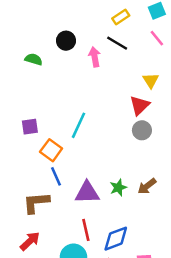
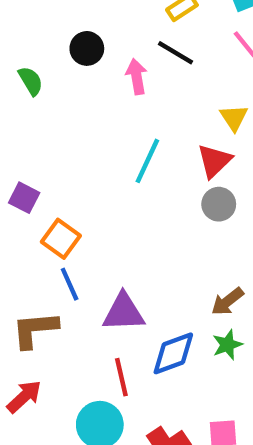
green semicircle: (34, 59) -> (31, 81), turned 42
cyan line: (78, 125) -> (147, 161), moved
purple square: (30, 127) -> (24, 198), turned 35
green star: (118, 188) -> (227, 345), moved
blue diamond: (116, 239) -> (173, 353), moved

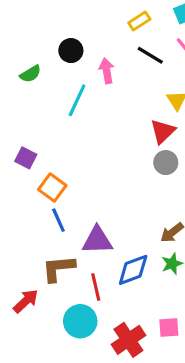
black line: (175, 53) -> (150, 55), moved
green semicircle: (31, 81) -> (30, 74), turned 90
cyan line: (147, 161) -> (77, 100), moved
brown L-shape: (35, 330) -> (58, 268), moved

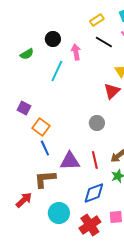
gray circle: (166, 163) -> (97, 123), moved
blue diamond: (133, 270) -> (94, 193), moved
red line: (96, 287) -> (95, 160), moved

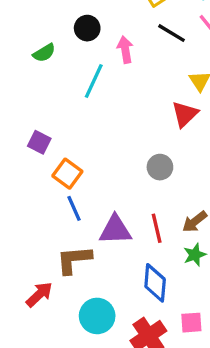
blue diamond: (94, 193) -> (155, 283), turned -65

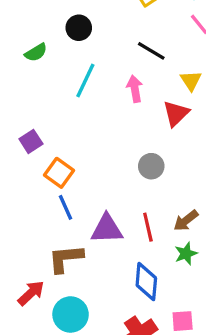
black line: (172, 33) -> (151, 51), moved
pink arrow: (125, 50) -> (135, 89), moved
purple square: (39, 142) -> (31, 141), turned 30
cyan circle: (97, 316) -> (71, 314), moved

